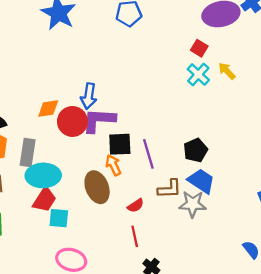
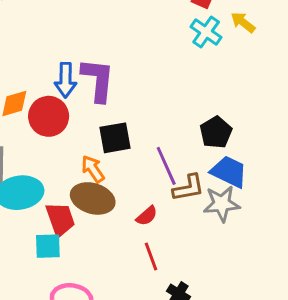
purple L-shape: (99, 120) -> (98, 80), moved, turned 100
purple line: (148, 154) -> (166, 166), moved
orange arrow: (113, 165) -> (93, 169), moved
brown ellipse: (97, 187) -> (93, 198), turned -44
red trapezoid: (44, 200) -> (60, 219), moved, turned -44

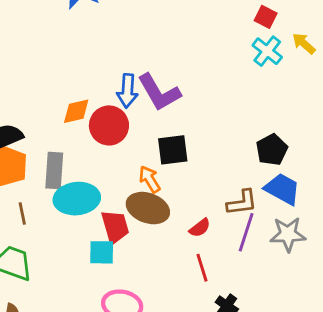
purple L-shape: (98, 80) -> (159, 92), turned 141
purple line: (166, 166) -> (246, 232), moved, turned 39
gray star: (222, 204) -> (288, 234), moved

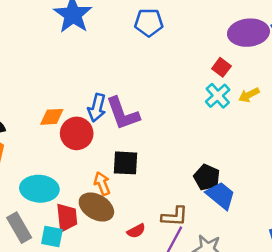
yellow arrow: (304, 44) -> (249, 95), turned -78
black pentagon: (272, 150) -> (207, 177), turned -30
gray rectangle: (54, 171) -> (19, 228), moved, turned -44
blue trapezoid: (282, 189) -> (221, 195), moved

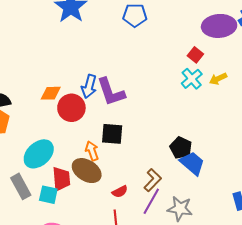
cyan ellipse: (39, 189) -> (39, 154), turned -48
brown L-shape: (175, 216) -> (153, 180), turned -50

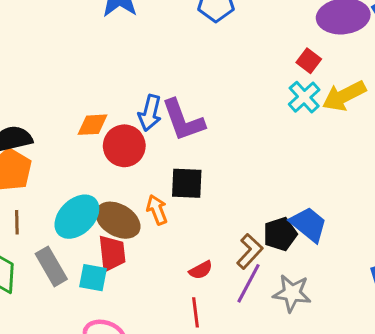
yellow arrow: (218, 79) -> (344, 96), size x1.6
black pentagon: (181, 148) -> (280, 234), moved, turned 30
brown ellipse: (87, 171) -> (118, 220), moved

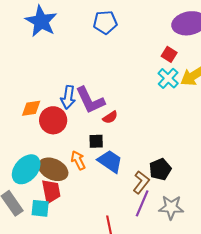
black square: (187, 183) -> (96, 141), size x0.7
blue trapezoid: (309, 224) -> (110, 161), moved
red semicircle: (201, 270) -> (110, 117), moved

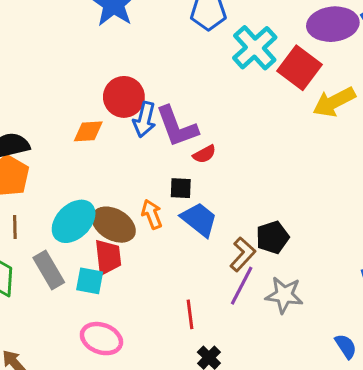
red square: (169, 54) -> (299, 68), size x1.8
cyan cross: (168, 78) -> (255, 48), moved, size x1.4
red circle: (53, 120) -> (124, 97), moved

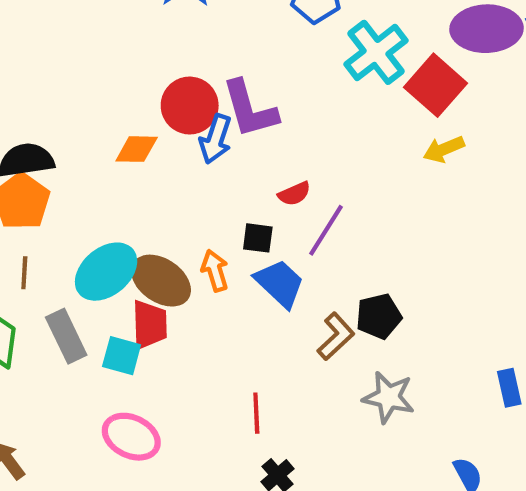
yellow arrow: (334, 102) -> (444, 149), moved, size x0.7
purple L-shape: (177, 127) -> (250, 109), moved
purple line: (242, 286) -> (326, 230), moved

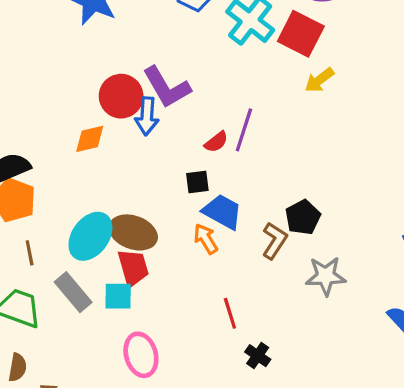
purple line: (326, 230) -> (244, 130), moved
orange arrow: (215, 271) -> (206, 239), moved
pink ellipse: (131, 437) -> (141, 355), turned 63

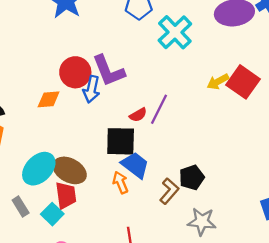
red square: (301, 34) -> (243, 82), moved
black square: (197, 182) -> (121, 141), size x1.8
gray rectangle: (73, 292) -> (21, 207), size x0.7
cyan square: (118, 296) -> (52, 214), turned 35

